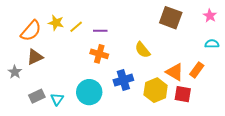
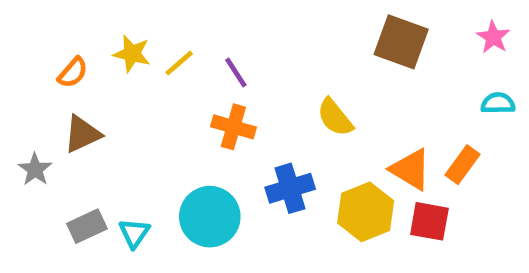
orange semicircle: (31, 31) -> (73, 73), size x0.6
purple line: (100, 31) -> (236, 73), turned 56

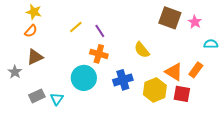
pink star: (493, 37) -> (195, 22), moved
yellow star: (132, 54) -> (34, 12), moved
cyan circle: (210, 217) -> (84, 78), moved

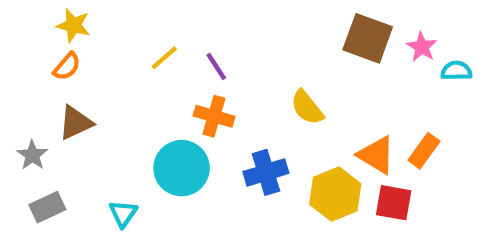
cyan semicircle: (211, 44) -> (456, 71), moved
gray rectangle: (37, 96) -> (47, 207), moved

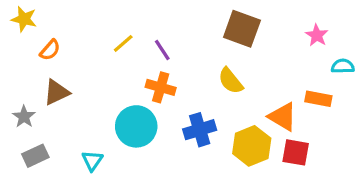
yellow star: (73, 25) -> (24, 19), moved
brown square: (368, 38) -> (242, 29), moved
cyan semicircle: (456, 71) -> (343, 66), moved
orange rectangle: (424, 151) -> (318, 99), moved, turned 65

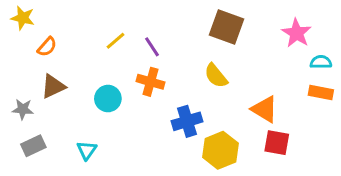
pink star: (317, 35) -> (296, 33), size x1.4
orange rectangle: (318, 99) -> (321, 92), moved
gray star: (24, 117) -> (23, 109), turned -30
cyan circle: (136, 126) -> (108, 99), moved, size x0.7
yellow hexagon: (252, 146) -> (220, 150), moved

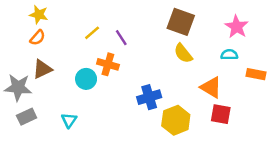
yellow star: (23, 18) -> (39, 15), moved
cyan semicircle: (321, 62) -> (229, 55), moved
yellow semicircle: (216, 76) -> (183, 53), moved
orange cross: (150, 82) -> (108, 64), moved
gray star: (23, 109) -> (18, 87), size x1.6

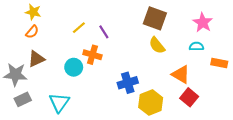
red square: (221, 114) -> (189, 97), turned 30
cyan triangle: (69, 120) -> (59, 103), size x1.5

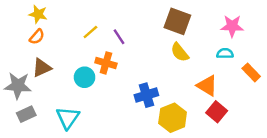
pink star: (203, 22) -> (232, 26), turned -30
orange rectangle: (219, 63) -> (251, 72), turned 35

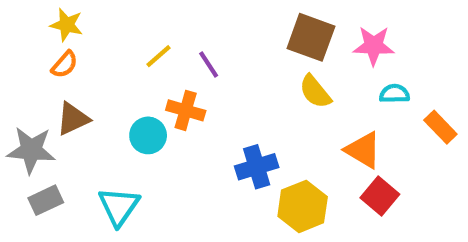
pink star: (232, 26) -> (374, 46), moved

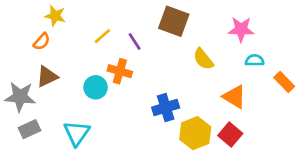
yellow star: (67, 25) -> (55, 16), moved
brown square: (311, 37) -> (174, 21), moved
red square: (380, 196) -> (230, 134), moved

